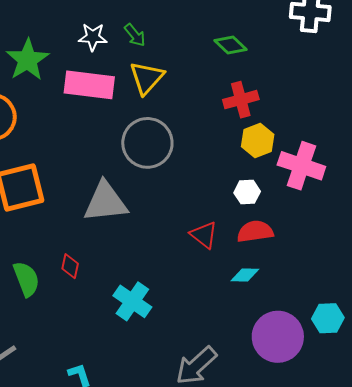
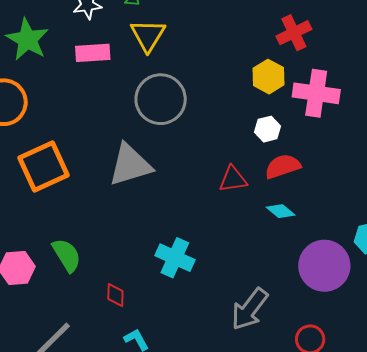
pink rectangle: (89, 85) -> (93, 53), size x0.7
red cross: (241, 100) -> (294, 33), moved
red triangle: (204, 235) -> (233, 179), turned -36
red diamond: (70, 266) -> (115, 295), moved
cyan diamond: (245, 275) -> (281, 211), turned 48

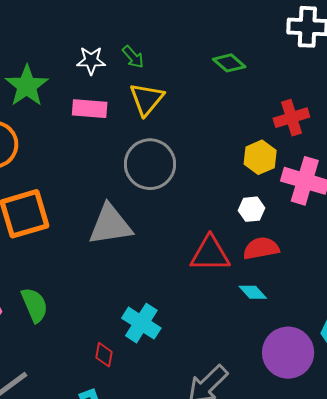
red triangle: (233, 179) -> (210, 254), size x1.4
red diamond: (115, 295) -> (104, 355), moved

